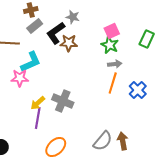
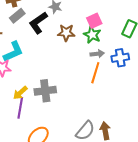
brown star: (69, 43) -> (66, 33), moved
blue cross: (138, 90) -> (120, 58), moved, turned 36
gray cross: (63, 101) -> (45, 91), turned -30

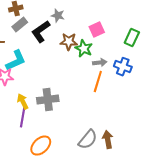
green star: (92, 35) -> (84, 49), moved
blue cross: (120, 58) -> (123, 67), turned 30
yellow arrow: (20, 93) -> (23, 102), turned 105

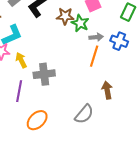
yellow arrow: (23, 102) -> (21, 60), moved
brown arrow: (108, 140) -> (107, 90), moved

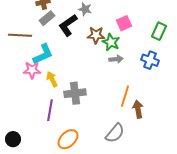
gray arrow: (96, 37) -> (116, 59), moved
orange line: (94, 56) -> (125, 96), moved

